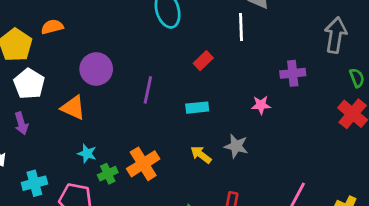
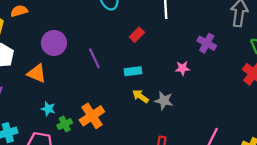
purple cross: (293, 73) -> (207, 43), turned 36
purple line: (148, 90) -> (94, 58), turned -36
yellow arrow: (201, 155) -> (140, 96), moved

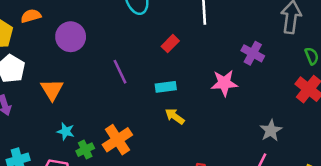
purple circle: (54, 43) -> (71, 37), moved
pink star: (183, 68) -> (224, 83), size x1.5
orange triangle: (37, 73) -> (52, 90), turned 36
gray star: (164, 101) -> (271, 130), moved, turned 30

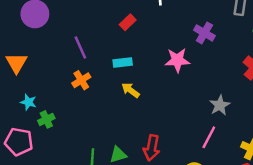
orange cross: (117, 140) -> (81, 80), moved, size x0.7

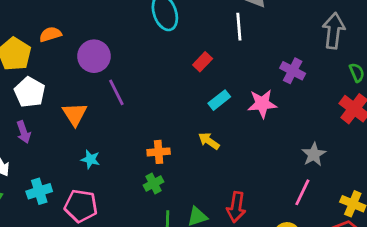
purple line: (80, 48) -> (116, 92), moved
cyan rectangle: (123, 62) -> (219, 100), moved, turned -30
orange cross: (81, 80) -> (159, 152), moved, turned 30
green cross: (46, 119) -> (153, 184), moved

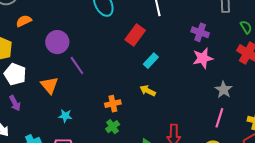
orange semicircle: (50, 34) -> (24, 21), moved
red rectangle: (203, 62) -> (135, 35), size x1.5
pink star: (262, 104) -> (203, 58), moved

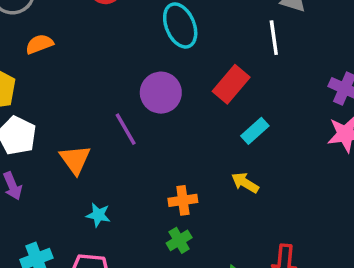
purple circle: (57, 42) -> (161, 93), moved

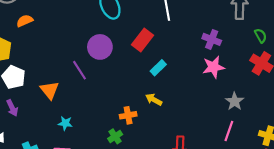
orange cross: (183, 200) -> (128, 115), moved

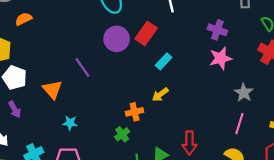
purple circle: (100, 47) -> (117, 39), moved
yellow arrow: (154, 100) -> (160, 94), turned -63

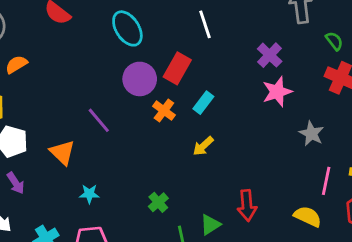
purple cross: (217, 30) -> (270, 55), turned 30
orange cross: (135, 112) -> (164, 111), moved, turned -35
pink line: (239, 124) -> (326, 181), moved

